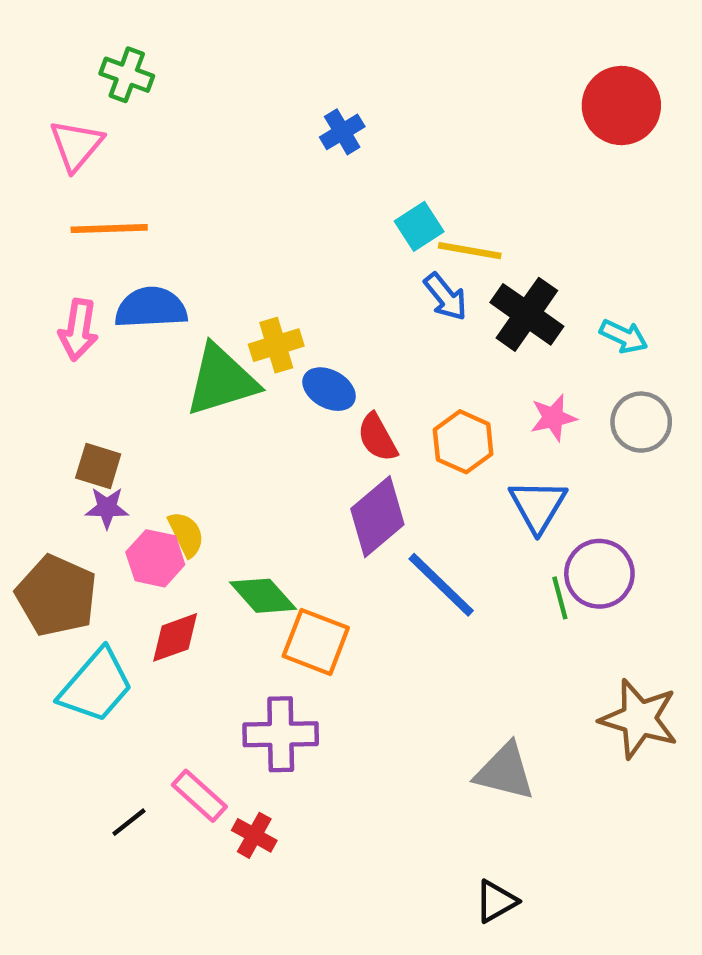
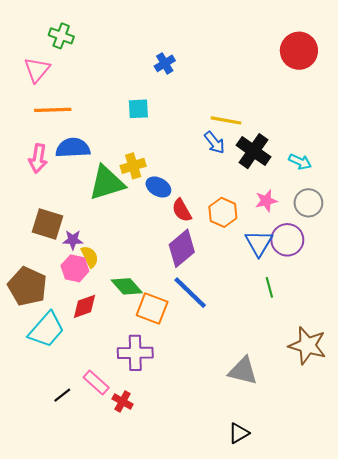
cyan square: (419, 226) -> (138, 109), moved, turned 30
brown square: (98, 466) -> (47, 224), size x1.4
purple star: (107, 508) -> (73, 240), moved
purple circle: (599, 574) -> (287, 240), moved
blue line: (441, 585) -> (190, 293), moved

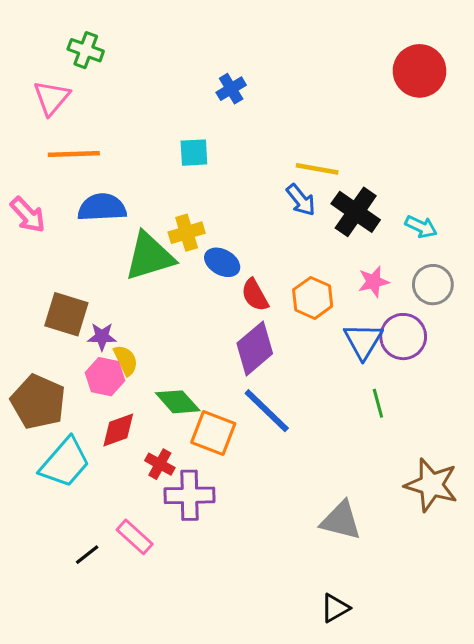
pink arrow: (38, 158) -> (28, 215), moved, turned -52
red cross: (123, 401) -> (160, 464), moved

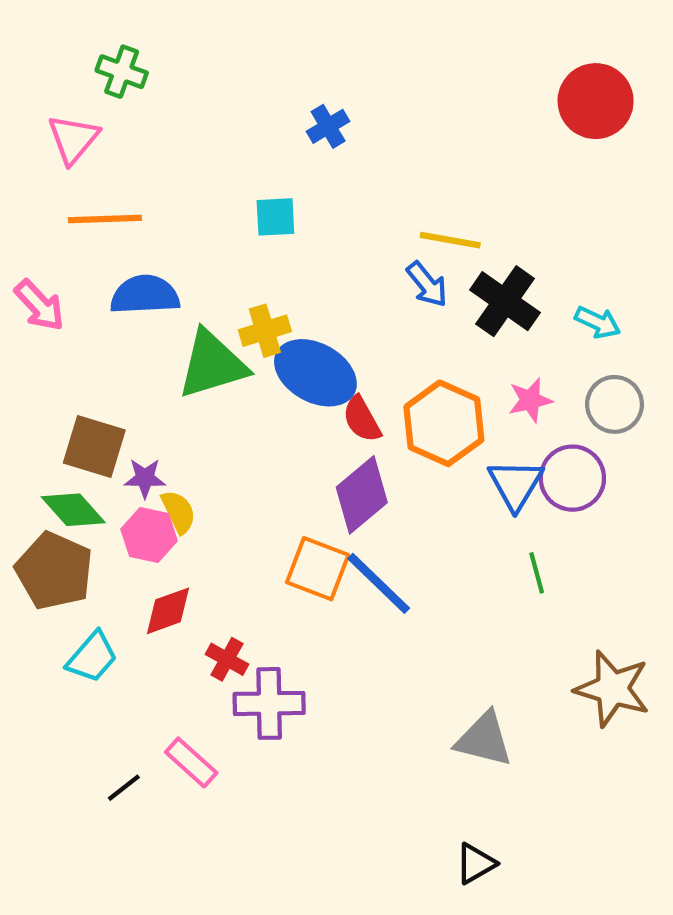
blue ellipse: (222, 262) -> (315, 373), size x1.6
orange hexagon: (313, 298) -> (444, 423), size x1.4
green diamond: (178, 402) -> (73, 510), moved
orange square: (213, 433) -> (318, 569), moved
cyan trapezoid: (65, 463) -> (92, 657), size x0.7

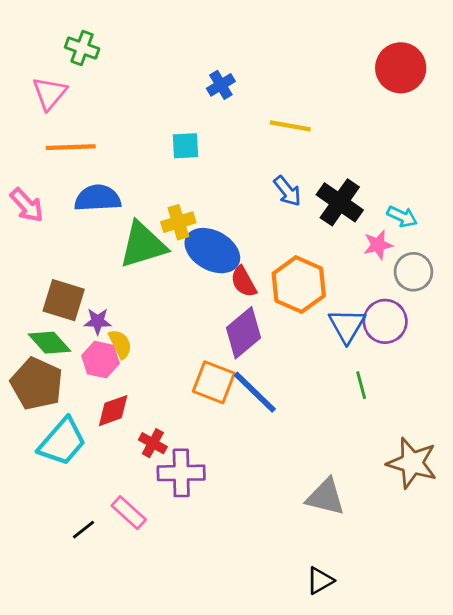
yellow line: (450, 240) -> (290, 126), moved
pink star: (530, 400) -> (378, 245), moved
cyan trapezoid: (92, 657) -> (62, 442), size x1.4

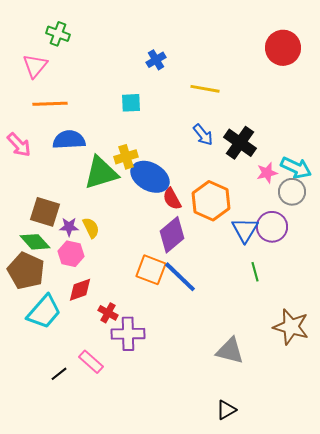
cyan arrow: (402, 217) -> (296, 168), moved, size x1.4
yellow semicircle: (120, 344) -> (91, 228), moved

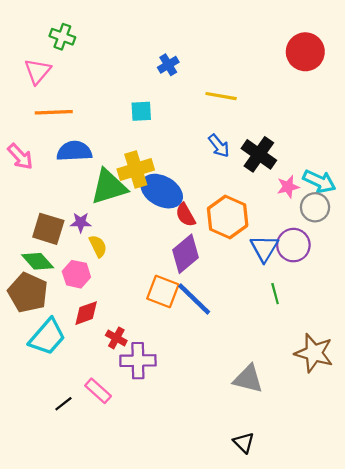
yellow cross: (126, 157) -> (136, 169), size x1.4
purple star: (69, 227) -> (81, 222), moved
black triangle: (226, 410) -> (244, 443), turned -45

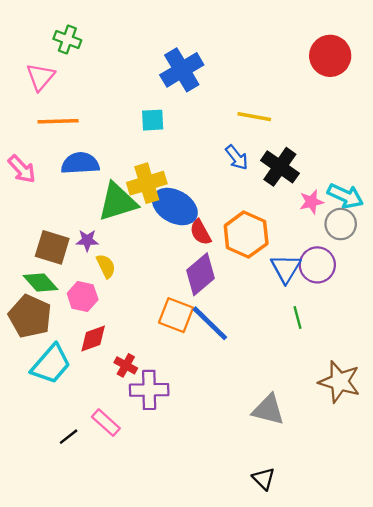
blue cross: (168, 65) -> (182, 70), size x1.8
yellow line: (221, 96) -> (254, 117), moved

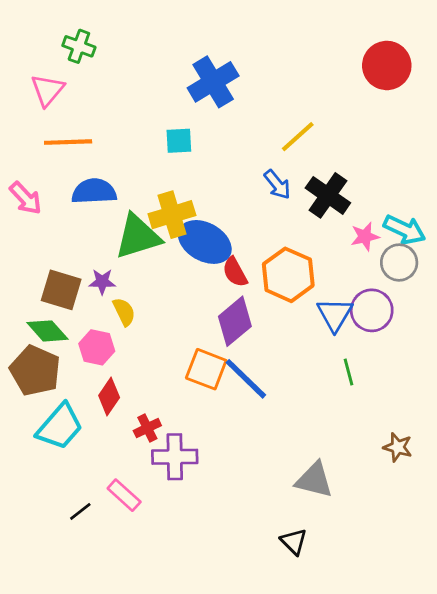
yellow line: (254, 117) -> (298, 137), turned -52
red diamond: (93, 339) -> (109, 397), turned -36
red cross: (126, 365) -> (147, 428), turned 35
brown star: (340, 382) -> (398, 447), size x0.6
black triangle: (264, 479) -> (294, 542), moved

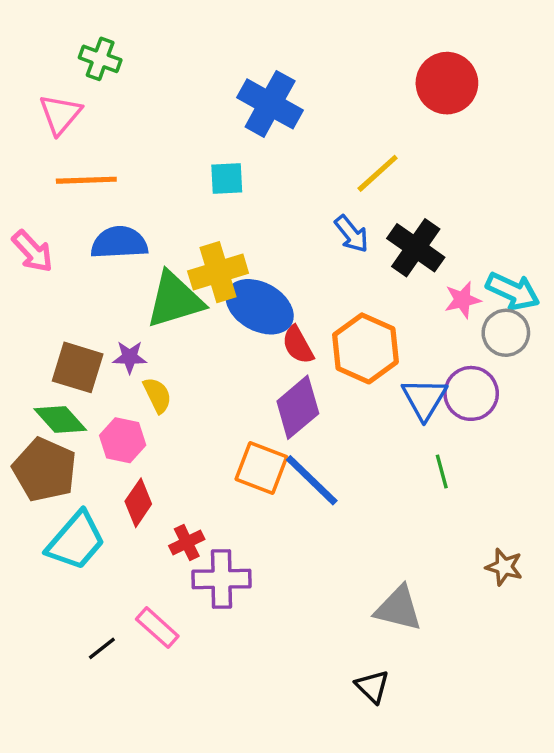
red circle: (387, 65) -> (447, 83), moved
blue cross: (213, 82) -> (270, 104), turned -30

